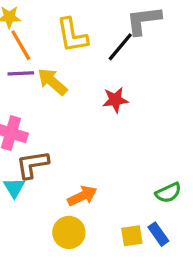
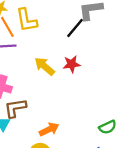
yellow L-shape: (72, 35) -> (27, 20), moved
yellow arrow: (52, 82) -> (45, 66), moved

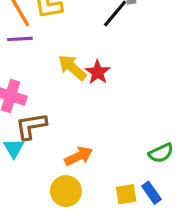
red star: (72, 64) -> (98, 72), moved, turned -30

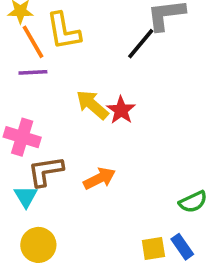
orange arrow: (79, 156) -> (99, 178), moved
yellow circle: (66, 191) -> (38, 245), moved

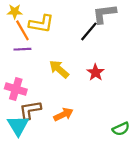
yellow L-shape: (64, 31) -> (41, 24), turned -70
red star: (121, 110) -> (95, 72), moved
cyan triangle: (26, 196) -> (18, 126), size x1.5

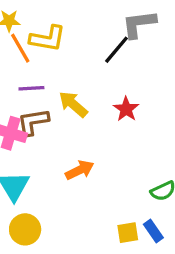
purple line: (22, 49) -> (31, 88), moved
brown L-shape: (30, 110) -> (33, 122), moved

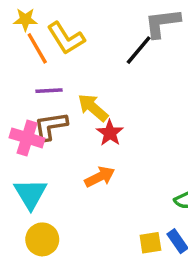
yellow L-shape: (48, 39) -> (66, 38), turned 48
red star: (126, 109) -> (110, 133), moved

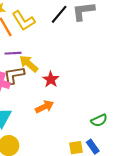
black line: (139, 50) -> (59, 14), moved
yellow arrow: (93, 108) -> (29, 64), moved

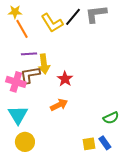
yellow L-shape: (23, 21) -> (52, 23), moved
yellow arrow: (29, 64) -> (44, 64), turned -138

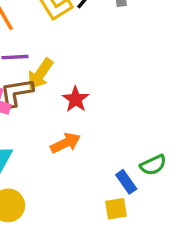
yellow arrow: (44, 64) -> (40, 74), turned 42
blue rectangle: (105, 143) -> (126, 182), moved

